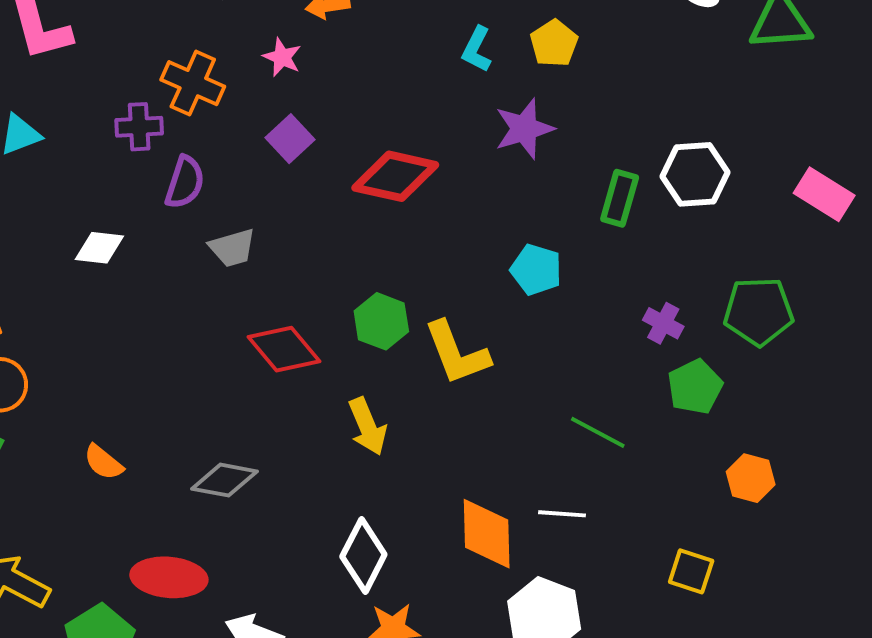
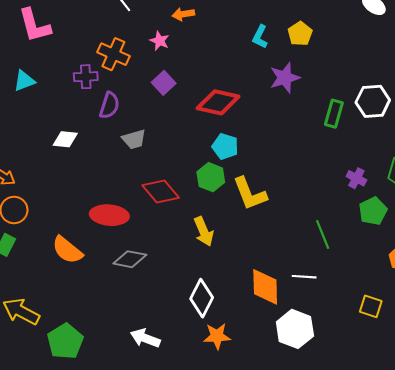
cyan pentagon: (536, 270) -> (225, 146), moved
green line: (598, 432) -> (323, 235), turned 40
orange semicircle: (103, 462) -> (67, 250), size x1.5
red ellipse: (169, 577) -> (109, 215), moved

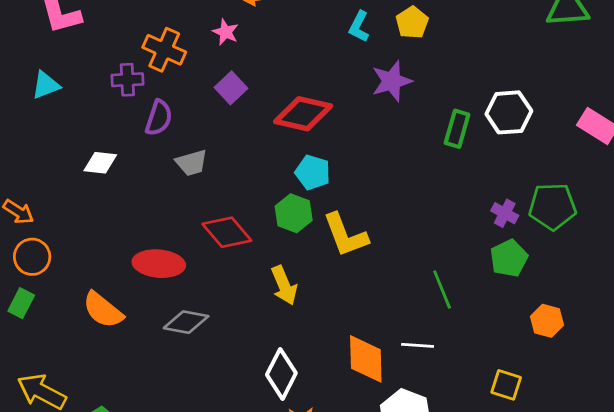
purple cross: (356, 178) -> (505, 213), moved

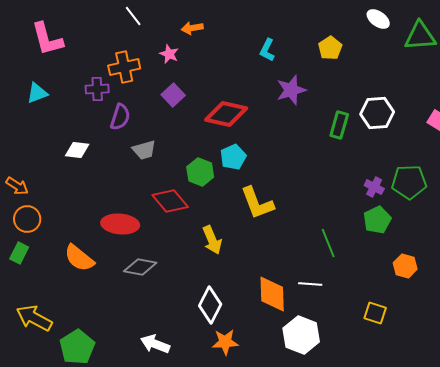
yellow pentagon: (412, 22) -> (330, 48), moved
orange cross: (164, 50) -> (124, 67), turned -36
cyan pentagon: (313, 172) -> (233, 157), turned 30
green hexagon: (294, 213) -> (200, 172), moved

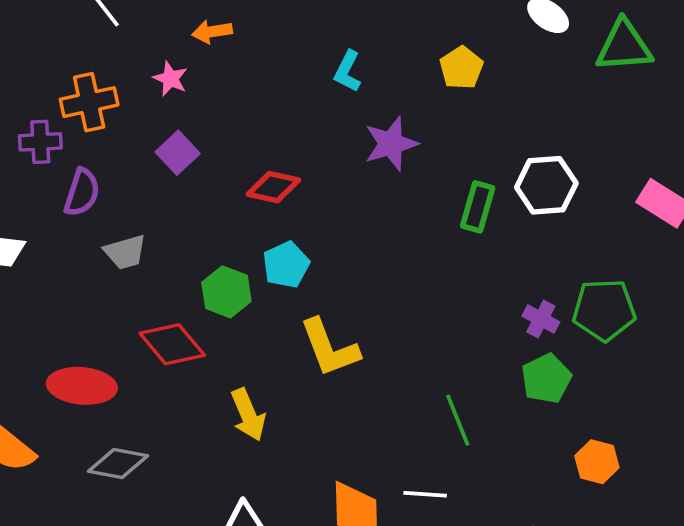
red diamond: (226, 114) -> (273, 187), size x0.7

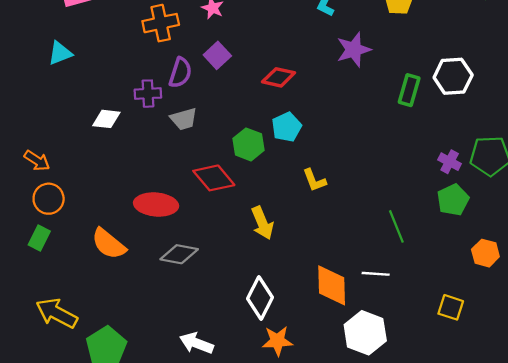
purple cross: (40, 142) -> (148, 94), moved
purple semicircle: (82, 192) -> (180, 73), moved
yellow L-shape: (329, 348) -> (314, 180), size x0.6

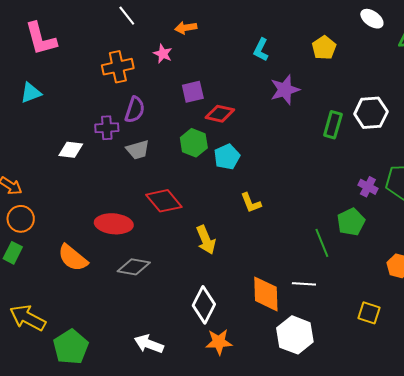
purple square: (217, 55) -> (193, 92), moved, turned 30
green hexagon: (248, 144) -> (194, 143), moved
green pentagon: (453, 200) -> (351, 222), moved

